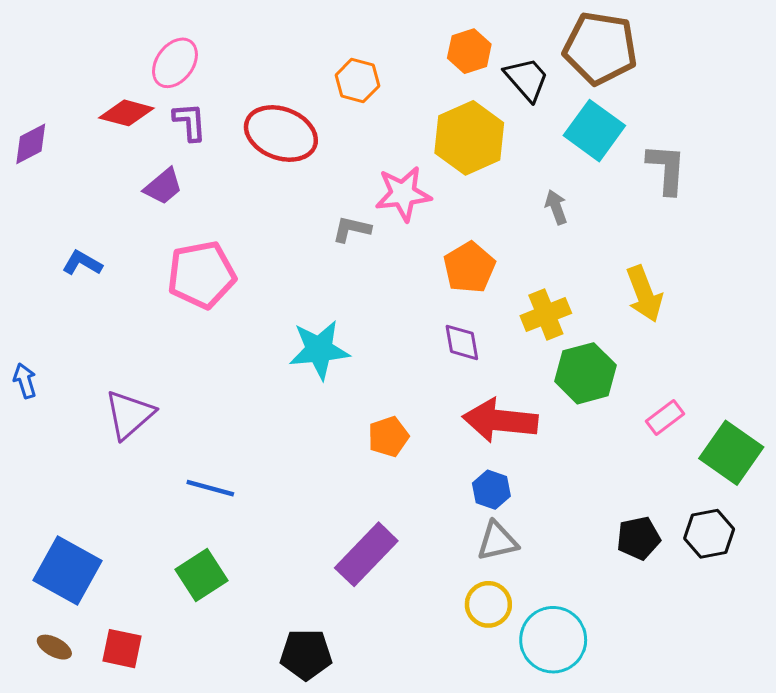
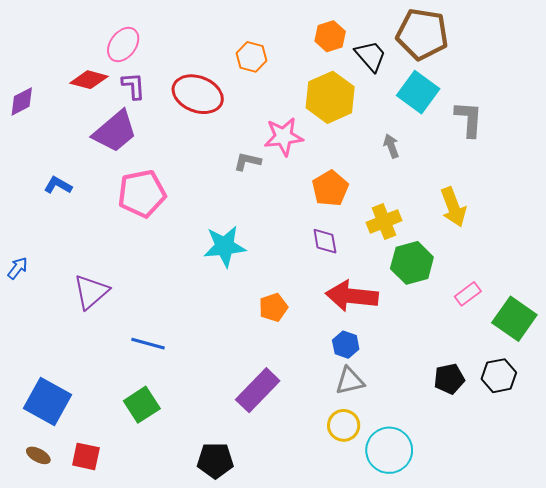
purple trapezoid: (163, 186) -> (115, 131), size x1.6
blue arrow: (25, 381) -> (18, 268), turned 55

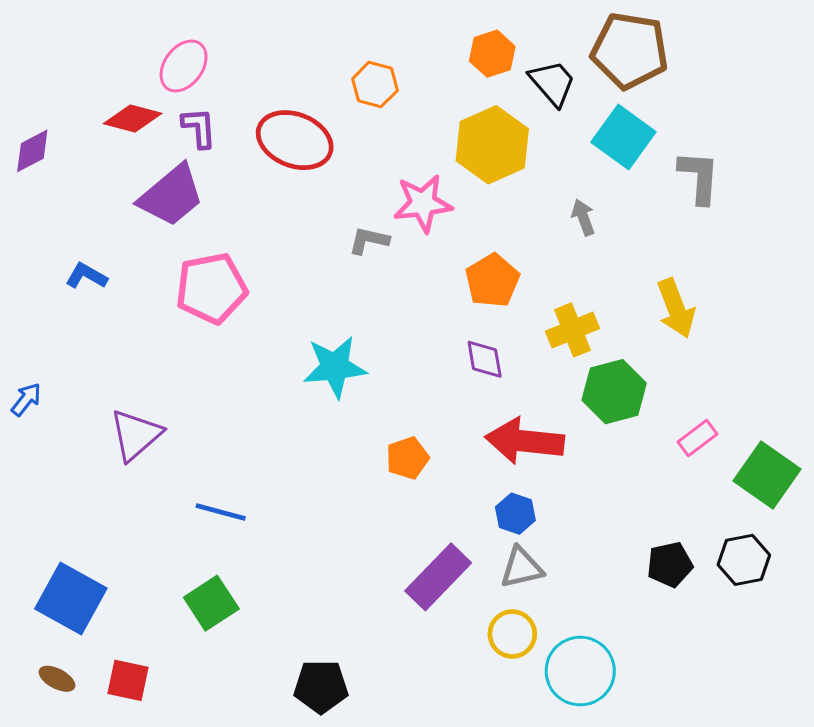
purple rectangle: (258, 390) -> (438, 577), moved

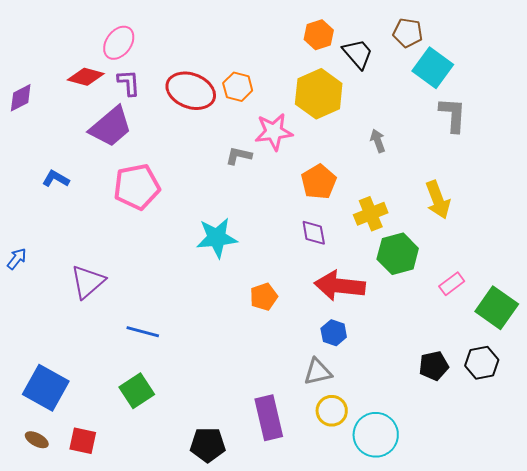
brown pentagon: (630, 51) -> (408, 33), size x0.6
orange hexagon: (375, 85) -> (238, 87), moved
cyan square: (623, 137) -> (433, 68), moved
gray triangle: (522, 568) -> (318, 372), moved
purple rectangle: (438, 577) -> (269, 418), moved, turned -57

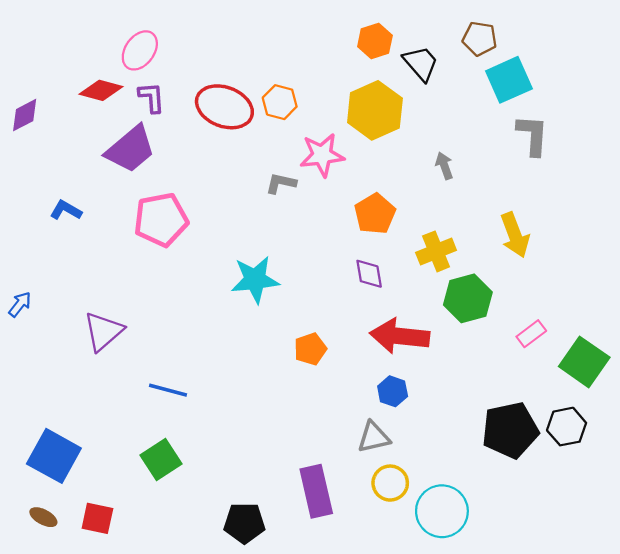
cyan square: (433, 68) -> (509, 80), turned 30
black pentagon: (434, 366) -> (510, 430), size x1.6

